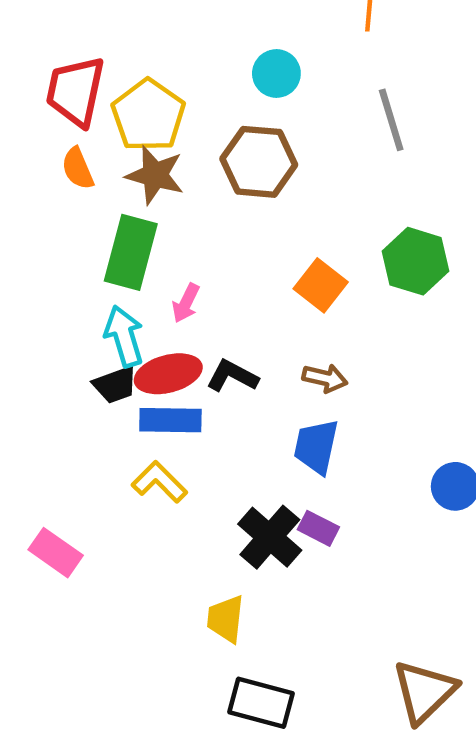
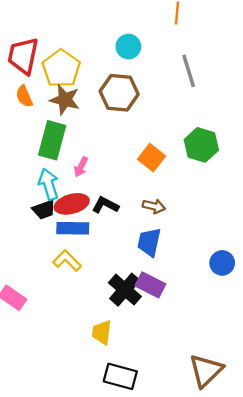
purple rectangle: (318, 528) -> (150, 285), size x1.4

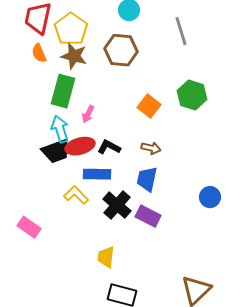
black trapezoid: (44, 210) -> (56, 151), size x1.4
blue rectangle: (73, 228) -> (97, 174), moved
black cross: (125, 290) -> (117, 205), moved

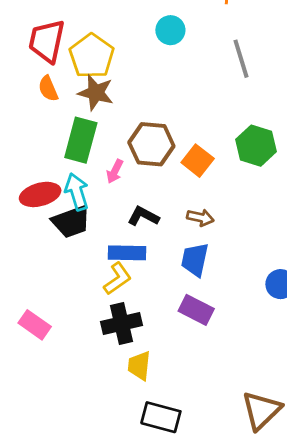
brown hexagon: (121, 50) -> (151, 144), moved
red ellipse: (80, 146) -> (40, 194), moved
yellow L-shape: (76, 195) -> (117, 279), moved, turned 100
black cross: (117, 205) -> (122, 323), moved, turned 36

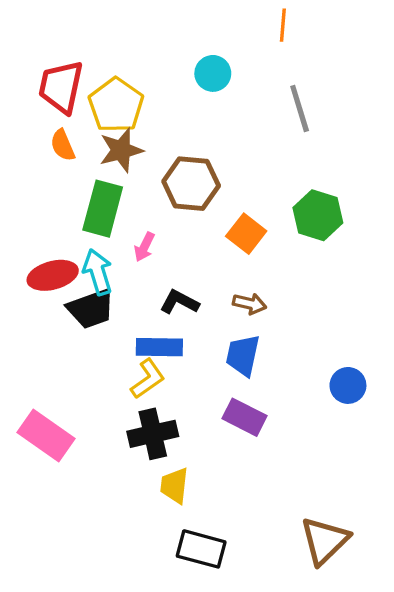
brown star: (96, 93) -> (121, 150), turned -30
brown hexagon: (151, 144) -> (191, 184), moved
pink rectangle: (35, 325) -> (46, 436), size x1.4

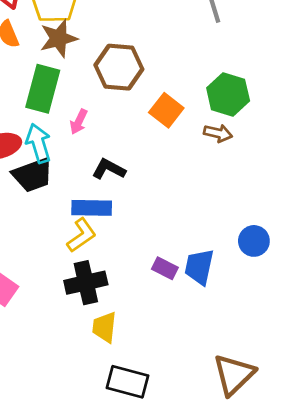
brown arrow: (250, 304) -> (218, 133), moved
blue trapezoid: (243, 355) -> (199, 267), moved
purple rectangle: (245, 417) -> (165, 268), size x0.7

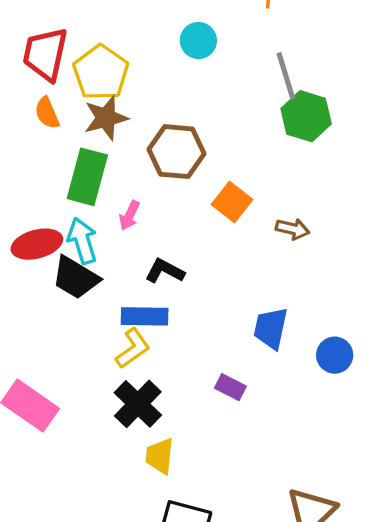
green hexagon: (228, 94) -> (306, 116), moved
black trapezoid: (33, 175) -> (76, 278), turned 51
blue trapezoid: (199, 267) -> (271, 328), moved
black cross: (86, 283) -> (138, 404), turned -33

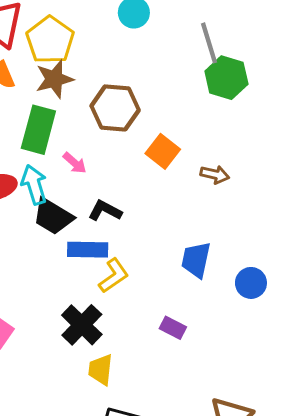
pink arrow: (129, 215) -> (75, 163), turned -75
black trapezoid: (76, 278) -> (53, 216), moved
yellow L-shape: (133, 348) -> (114, 276), moved
purple rectangle: (230, 387) -> (173, 328), moved

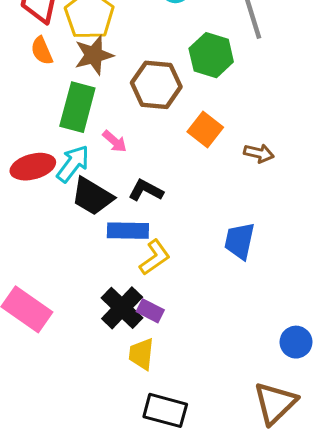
green hexagon: (226, 78) -> (211, 55), moved
cyan arrow: (34, 185) -> (73, 164), turned 54
blue circle: (251, 283) -> (296, 342), moved
purple rectangle: (173, 328) -> (150, 311), moved

